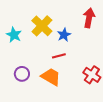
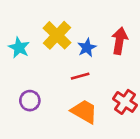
red arrow: (89, 18) -> (120, 41), moved
orange trapezoid: (51, 77) -> (84, 111), moved

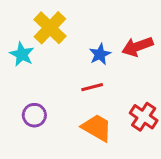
yellow cross: (57, 35) -> (50, 28), moved
red arrow: (120, 41) -> (137, 46), turned -120

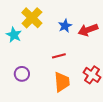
blue star: (100, 54) -> (65, 26), moved
orange trapezoid: (97, 128) -> (62, 82), turned 55

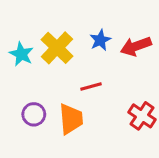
yellow cross: (32, 18) -> (57, 48), moved
orange trapezoid: (62, 82) -> (71, 119), moved

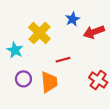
blue star: (100, 40) -> (73, 19), moved
cyan star: (21, 54) -> (15, 50), moved

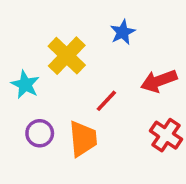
red arrow: (94, 32) -> (159, 81), moved
red line: (63, 60) -> (106, 101), turned -32

